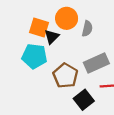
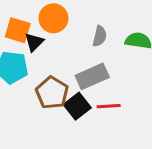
gray semicircle: (87, 29) -> (100, 36), moved
black square: (84, 100) -> (77, 106), moved

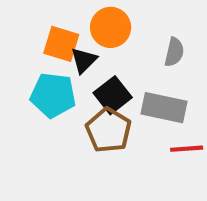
gray rectangle: (92, 76) -> (164, 108), turned 36
black square: (77, 106) -> (113, 95), moved

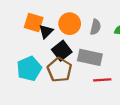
orange circle: (111, 27) -> (70, 24), moved
cyan pentagon: (53, 95) -> (29, 69), moved, turned -30

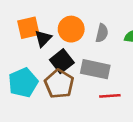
orange square: (34, 23) -> (28, 28), turned -30

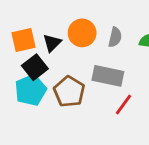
orange square: (28, 28) -> (23, 40), moved
black square: (62, 61) -> (35, 67), moved
red line: (110, 96) -> (124, 104), turned -50

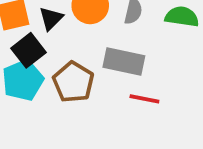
red line: (124, 104) -> (144, 99), turned 65

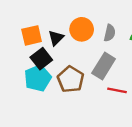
gray rectangle: (124, 62) -> (104, 66), turned -70

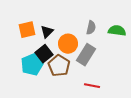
orange circle: (82, 29) -> (68, 44), moved
black square: (41, 59) -> (44, 54), moved
red line: (117, 90) -> (92, 86), moved

